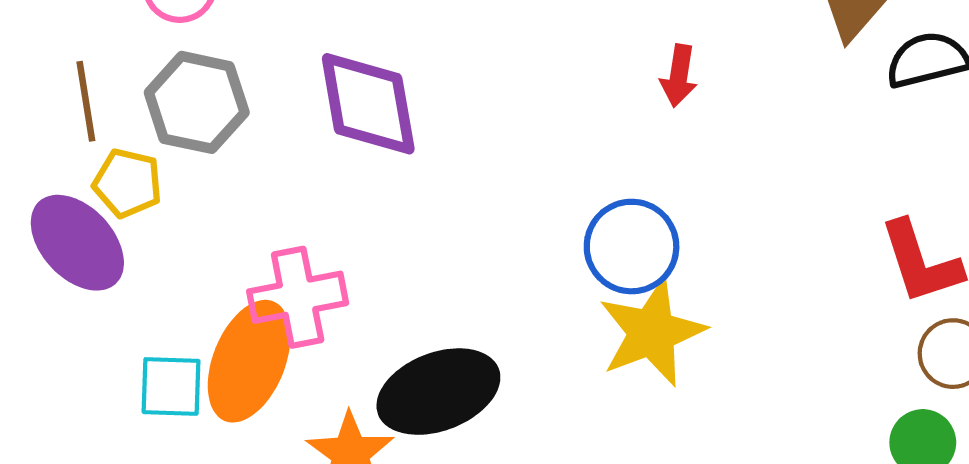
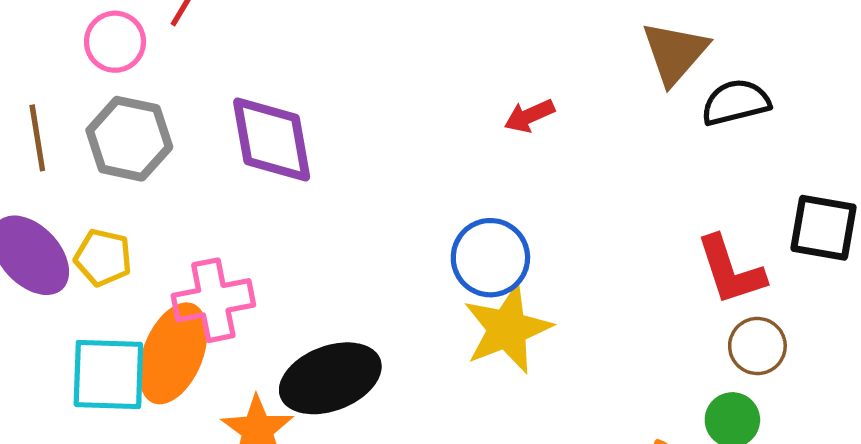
red arrow: (679, 76) -> (529, 116), turned 57
yellow pentagon: (128, 183) -> (103, 258), moved
cyan square: (171, 386) -> (108, 374), size x1.4

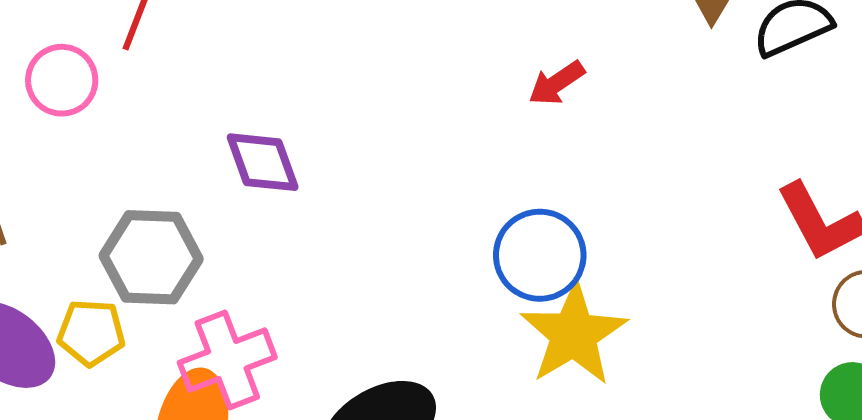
gray hexagon: (129, 139) -> (151, 257), moved
purple diamond: (272, 140) -> (263, 162), size x0.7

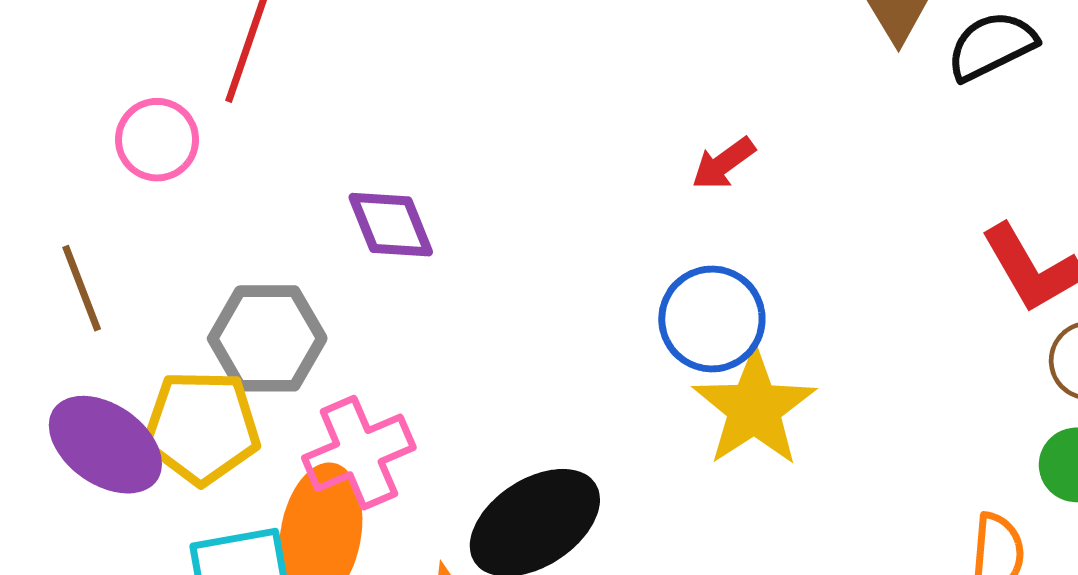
red arrow: (556, 83) -> (723, 163), moved
yellow pentagon: (91, 333) -> (202, 427), size x1.5

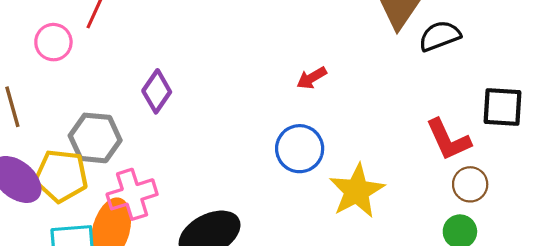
purple diamond: (391, 225) -> (157, 91), turned 51
yellow star: (754, 408) -> (357, 191), moved

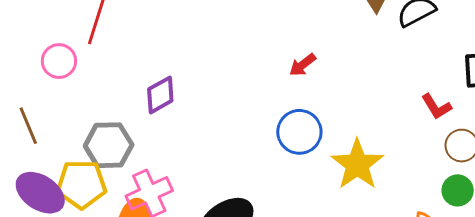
purple diamond: (157, 91) -> (160, 95), turned 33
red L-shape: (448, 140) -> (436, 107), size x0.7

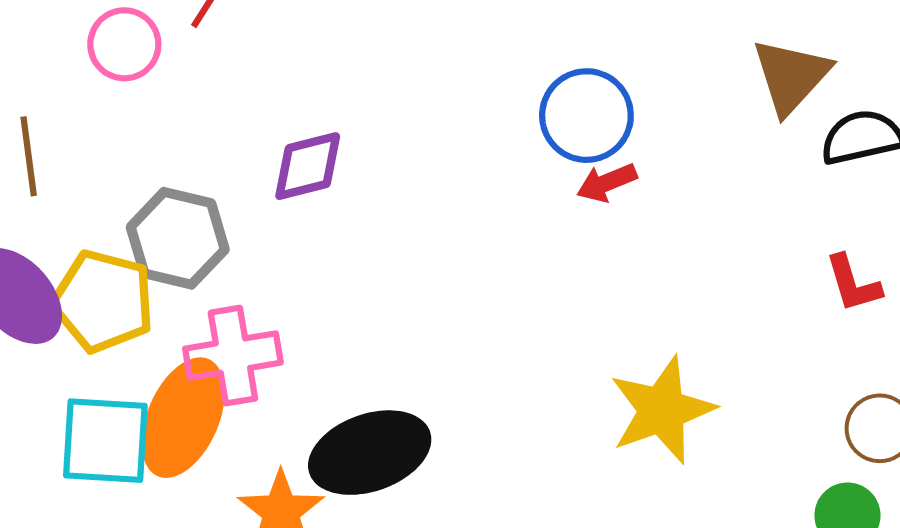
red L-shape: (436, 107) -> (853, 284), moved
blue circle: (299, 132) -> (586, 116), moved

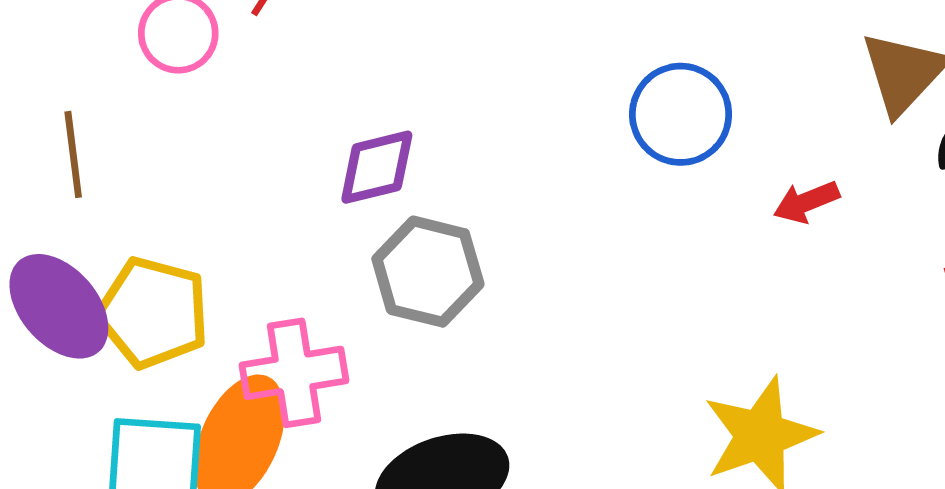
red arrow: (607, 183) -> (806, 202), moved
gray hexagon: (178, 238) -> (428, 272), moved

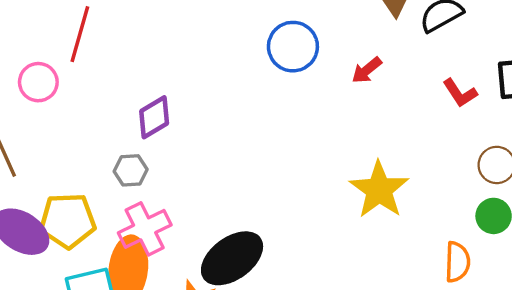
gray hexagon: (428, 272) -> (131, 170), moved, size x0.6

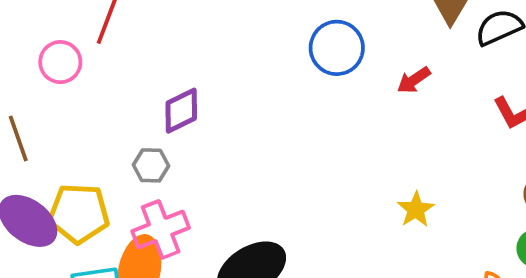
yellow star: (379, 190) -> (416, 210), size x0.6

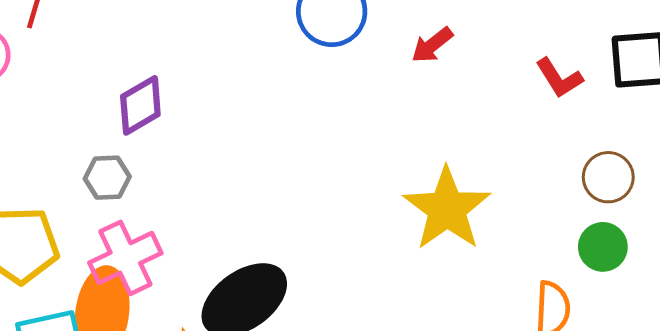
yellow star: (416, 210) -> (447, 209), size x1.8

